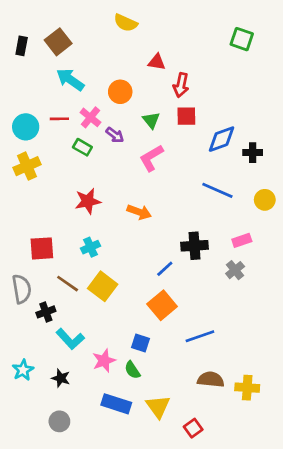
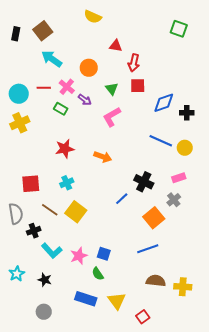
yellow circle: (265, 200) -> (185, 148), moved
black cross: (195, 246) -> (144, 182), turned 30
orange square: (162, 305) -> (154, 218), moved
pink star: (104, 361) -> (79, 256), moved

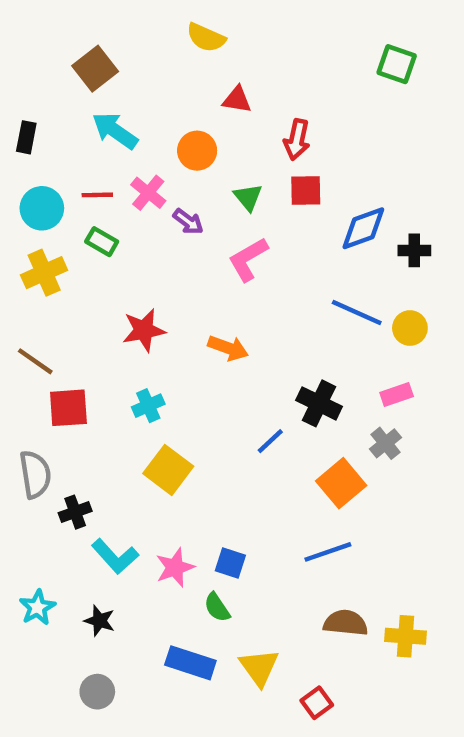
black rectangle: (16, 34) -> (26, 137), moved
red triangle: (116, 46) -> (237, 100), moved
green rectangle: (61, 109) -> (102, 242), moved
brown line: (50, 210) -> (35, 361), moved

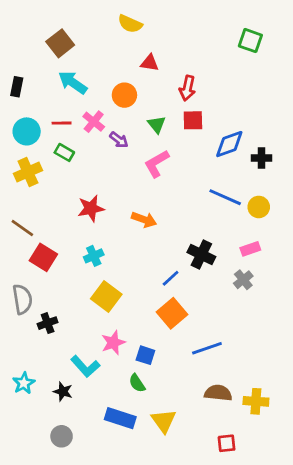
red square: (68, 408) -> (43, 257), turned 36
orange square: (341, 483) -> (172, 313), moved
cyan L-shape: (115, 556) -> (85, 366), moved
pink star: (175, 567) -> (113, 343), moved
red square: (317, 703) -> (227, 443), moved, turned 30

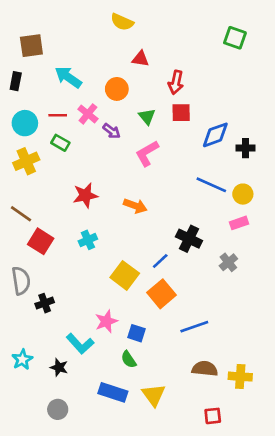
brown square: (60, 43) -> (31, 46), moved, turned 30
pink rectangle: (250, 249) -> (239, 223), moved
yellow square: (106, 296) -> (125, 275), moved

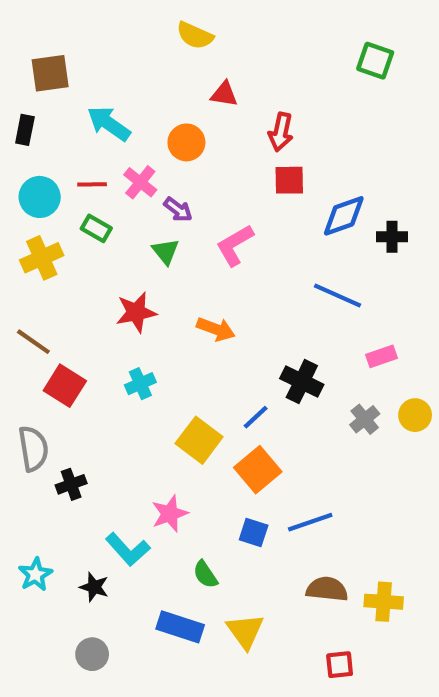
green triangle: (147, 117) -> (165, 251), moved
yellow circle: (243, 194) -> (415, 415), moved
blue square: (137, 333) -> (254, 533), moved

